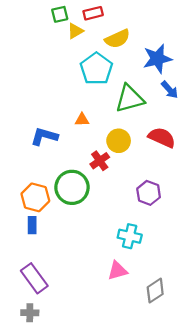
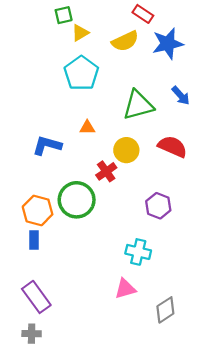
red rectangle: (93, 13) -> (143, 14), moved, turned 48
blue star: (157, 59) -> (168, 44), moved
cyan pentagon: (96, 69) -> (81, 73), moved

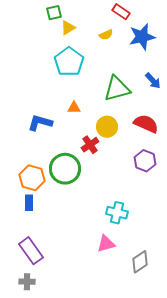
yellow semicircle: (125, 41) -> (106, 35), size x0.6
purple hexagon: (158, 206) -> (145, 161), moved

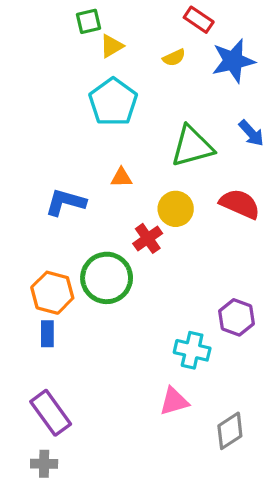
purple hexagon: (145, 161) -> (236, 317), moved

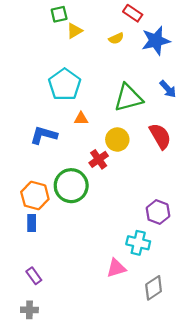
cyan pentagon: (113, 102) -> (65, 85), moved
red semicircle: (240, 204) -> (160, 136), turned 36
cyan cross: (192, 350) -> (138, 243), moved
purple rectangle: (51, 413) -> (34, 276), size x0.6

